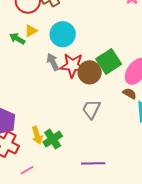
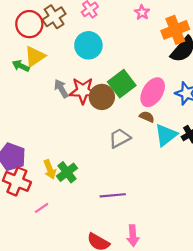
yellow triangle: (31, 31) -> (35, 56), size x1.5
cyan circle: (63, 34) -> (88, 45), moved
gray trapezoid: (91, 109) -> (120, 138), moved, turned 40

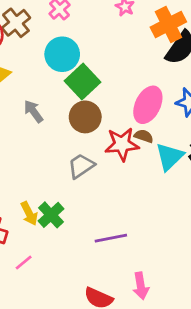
green square: (122, 84) -> (83, 82), moved
red star: (83, 91) -> (122, 144), moved
gray trapezoid: (120, 138) -> (81, 166), moved

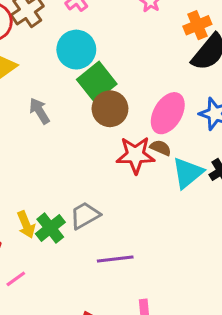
orange cross: (168, 24) -> (197, 25), size x0.7
brown circle: (85, 117) -> (110, 109), moved
gray trapezoid: (81, 166) -> (85, 215), moved

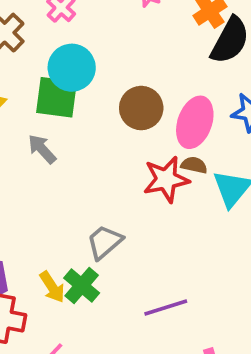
green square: (97, 82) -> (56, 97), moved, turned -33
brown circle: (110, 109) -> (141, 108), moved
gray trapezoid: (85, 215) -> (105, 242), moved

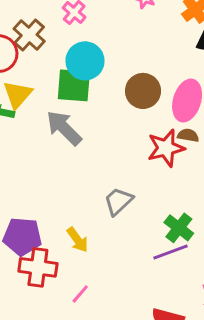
gray arrow: (42, 149) -> (64, 128), size x1.5
green cross: (82, 285) -> (179, 228), moved

